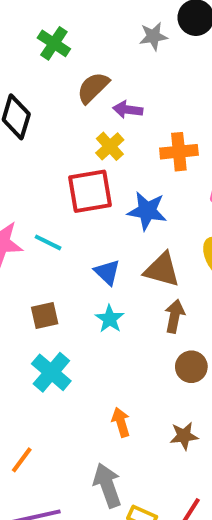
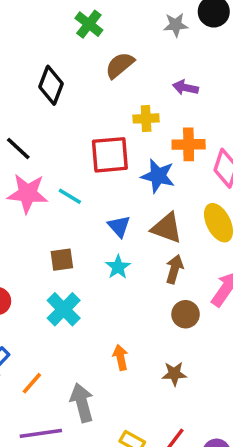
purple arrow: (128, 110) -> (185, 88), moved
yellow cross: (110, 146) -> (146, 118), moved, turned 35
orange cross: (179, 152) -> (189, 144), moved
gray arrow: (107, 485) -> (82, 403), moved

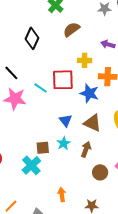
cyan line: (70, 196) -> (41, 88), moved
brown square: (62, 260) -> (43, 148), moved
brown arrow: (174, 269) -> (86, 149), moved

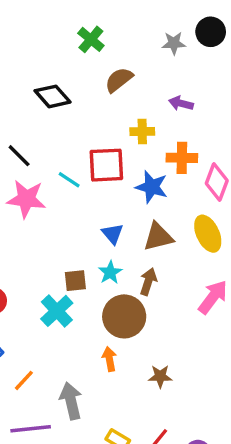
black diamond: (32, 38) -> (53, 96), turned -65
brown triangle: (92, 123) -> (158, 237), turned -36
brown circle: (100, 172) -> (124, 316), moved, size x1.6

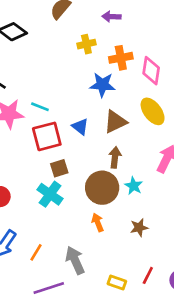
red square: (106, 165) -> (47, 136), moved
cyan line: (69, 180) -> (40, 107), moved
cyan star: (110, 272) -> (134, 186), moved

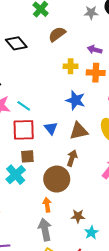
orange cross: (121, 58) -> (96, 73), moved
cyan star: (134, 186) -> (91, 233), moved
gray arrow: (75, 260) -> (45, 230), moved

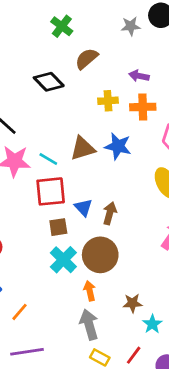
black diamond: (16, 43) -> (49, 82), moved
blue triangle: (51, 128) -> (83, 207), moved
brown triangle: (79, 131) -> (83, 148), moved
brown arrow: (72, 158) -> (110, 213), moved
cyan cross: (16, 175) -> (63, 260), moved

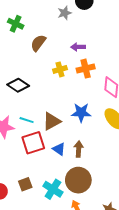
black diamond: (49, 82) -> (18, 85), moved
blue star: (118, 146) -> (81, 113), moved
brown triangle: (83, 148) -> (52, 121), moved
brown square: (58, 227) -> (25, 184), moved

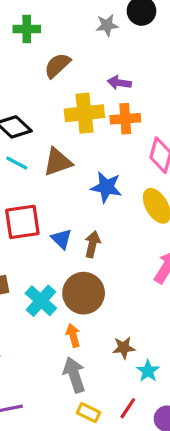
green cross: (16, 24) -> (27, 29), turned -35
yellow cross: (60, 69) -> (84, 113), size x1.6
cyan line: (27, 120) -> (17, 163), moved
brown triangle: (52, 121) -> (58, 162), moved

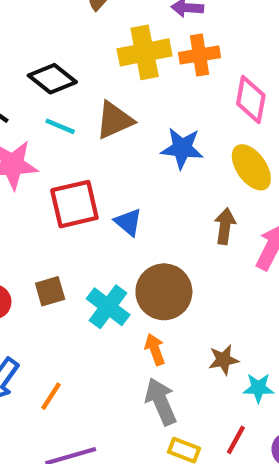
brown arrow: (92, 244) -> (225, 226), moved
cyan star: (148, 371) -> (258, 388), turned -30

